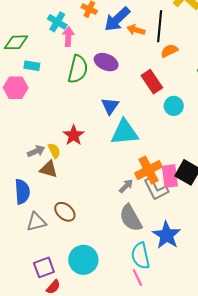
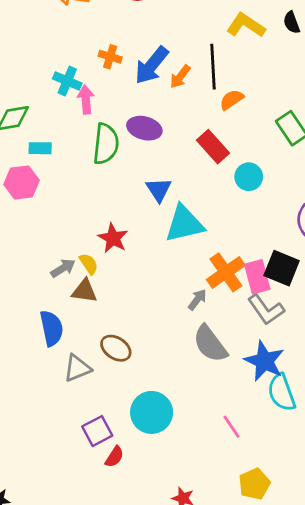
orange arrow: (136, 30) -> (180, 77), turned -60
gray L-shape: (156, 189) -> (266, 310), moved
cyan semicircle: (140, 256) -> (282, 392), moved

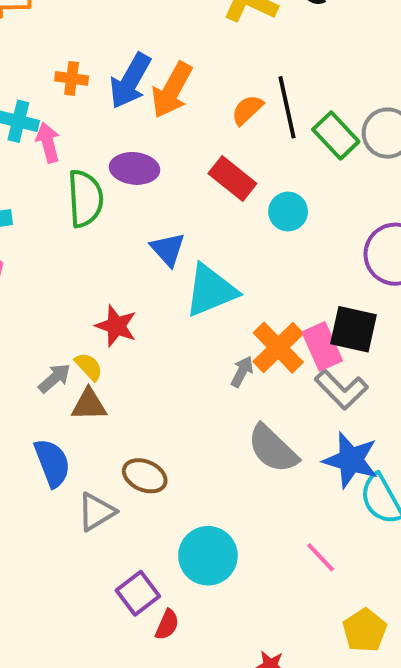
black line: (213, 67) -> (287, 107), moved
orange arrow: (180, 77) -> (172, 90), size x1.6
gray arrow: (197, 300) -> (242, 372), moved

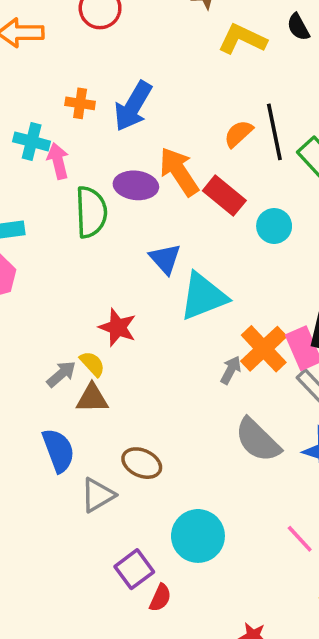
orange arrow: (172, 90) -> (179, 172), moved, turned 117

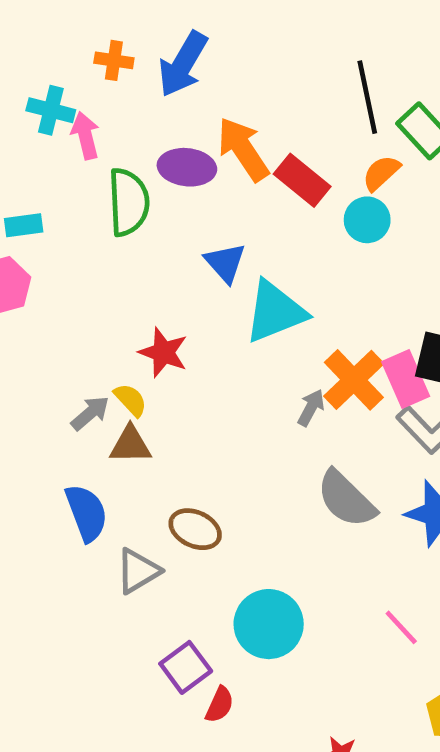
orange semicircle: (238, 134) -> (381, 173), moved

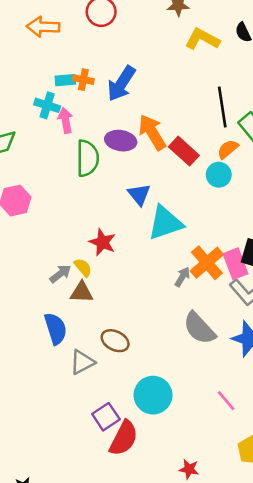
cyan rectangle: (24, 225) -> (65, 80), moved
red semicircle: (220, 705) -> (124, 438), size x1.8

